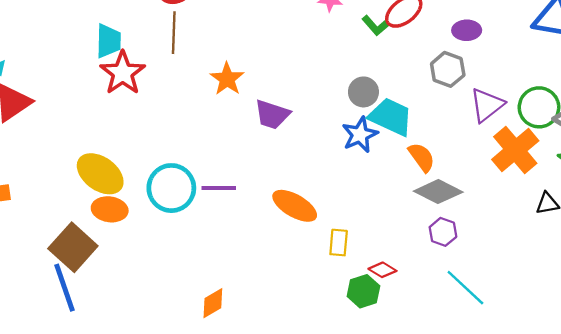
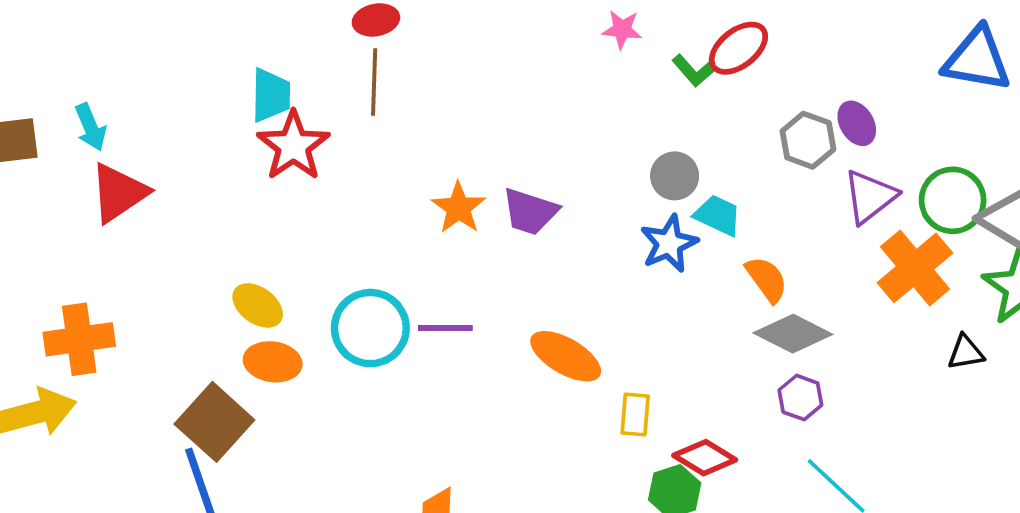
purple ellipse: (467, 30) -> (857, 123), moved, turned 60
orange star: (227, 79) -> (459, 208), moved
cyan trapezoid: (391, 117) -> (718, 215), size x0.7
yellow ellipse: (100, 174) -> (258, 305), size x0.7
red diamond: (382, 270) -> (705, 458), size x1.4

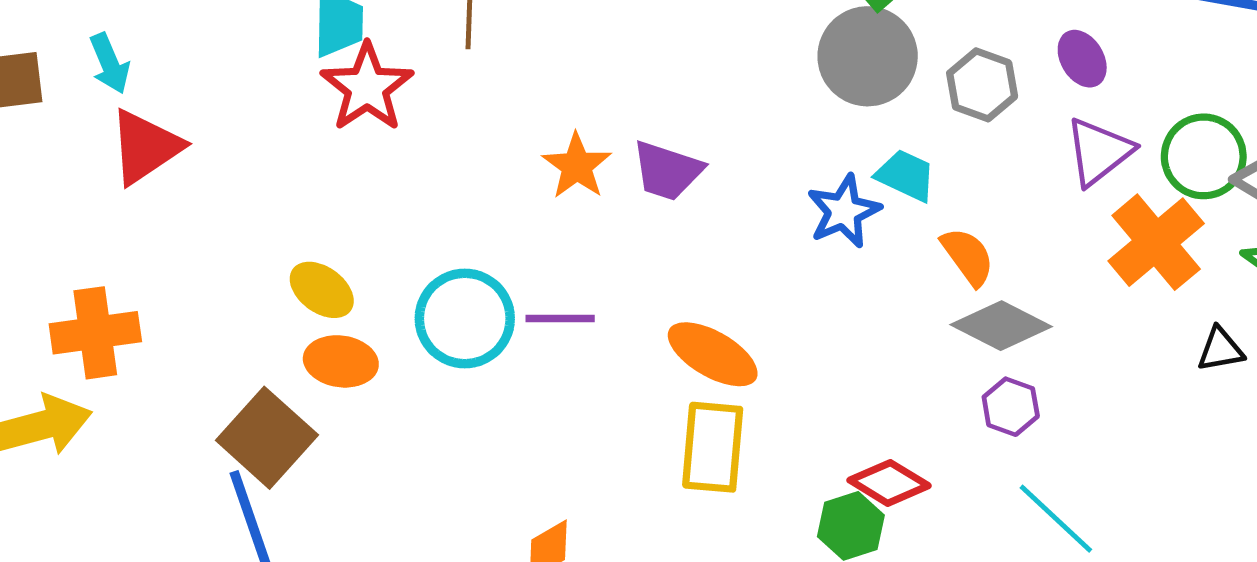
gray hexagon: (808, 140) -> (982, 85), moved
gray circle: (675, 176) -> (868, 56), moved, size x1.6
yellow rectangle: (635, 414) -> (713, 447), moved, size x1.6

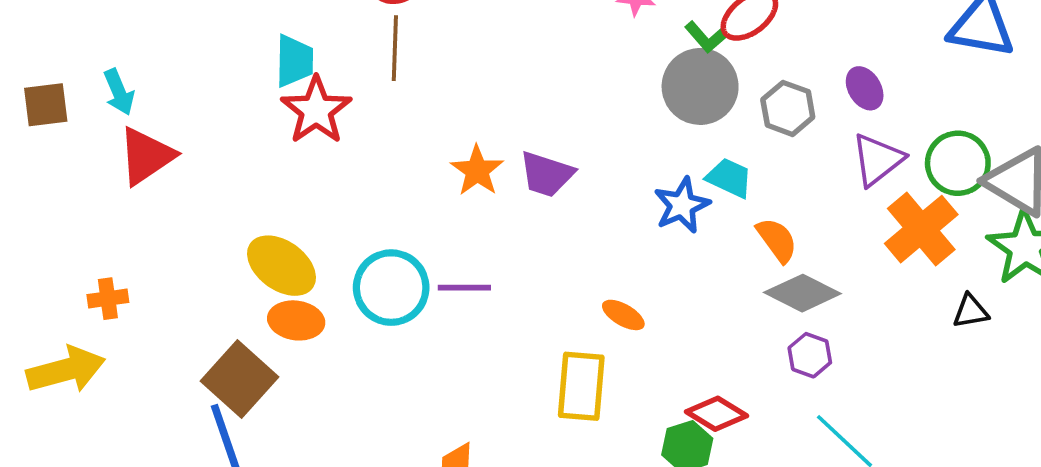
yellow ellipse: (322, 290) -> (282, 266), size x1.4
orange cross: (95, 333) -> (108, 299), size x0.6
orange ellipse: (713, 354) -> (623, 315), moved, size x0.6

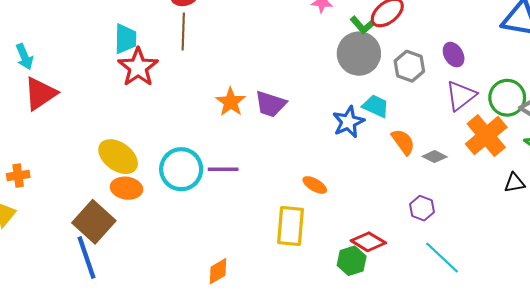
gray diamond: (802, 293) -> (435, 157), moved, size x0.6

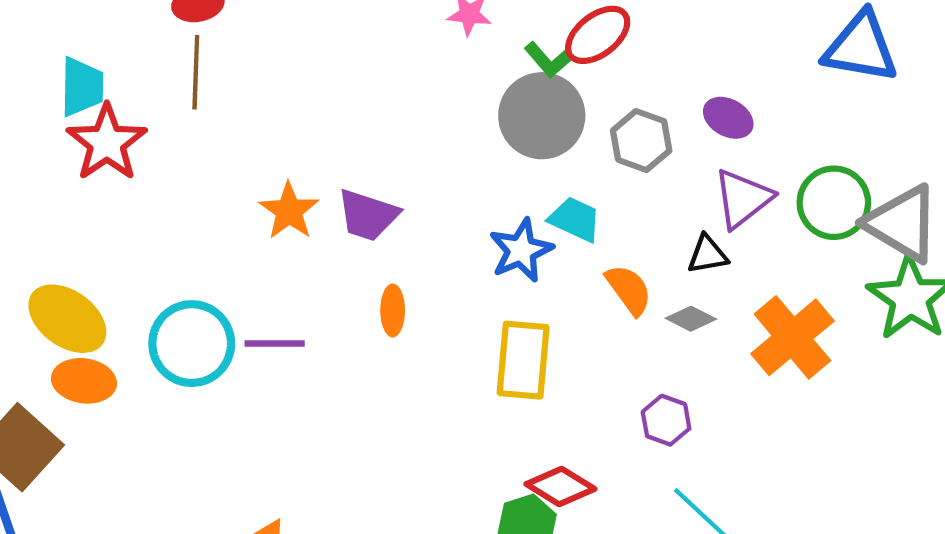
purple ellipse: (454, 55) -> (728, 118), turned -30
orange cross: (486, 136) -> (792, 337), moved
black triangle: (515, 183) -> (707, 254), moved
orange ellipse: (315, 185) -> (393, 310), moved, turned 60
yellow rectangle: (291, 226) -> (523, 360), moved

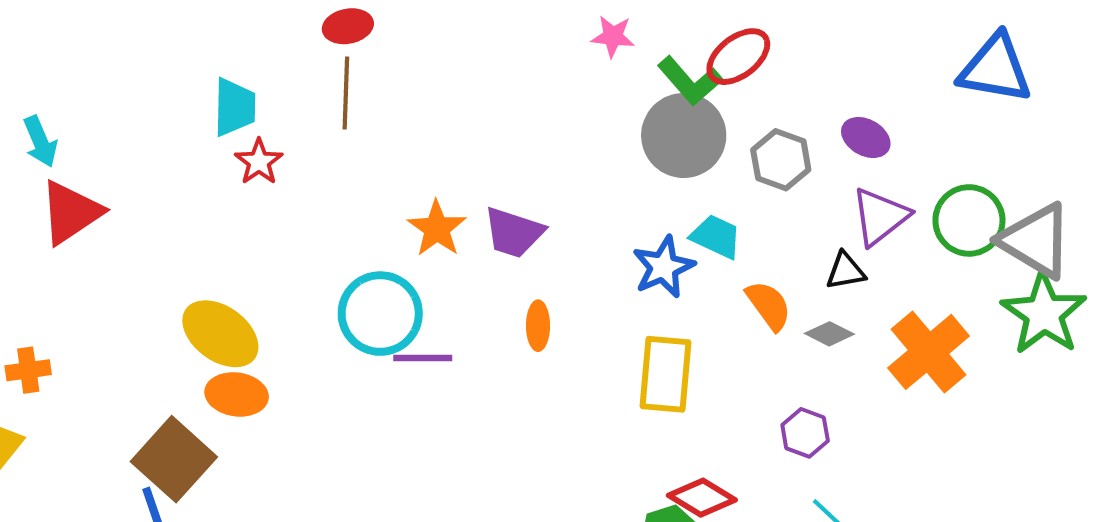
green L-shape: (548, 60) -> (690, 81), size x1.4
red star: (107, 143) -> (259, 162), size x0.6
cyan circle: (192, 344) -> (380, 314), moved

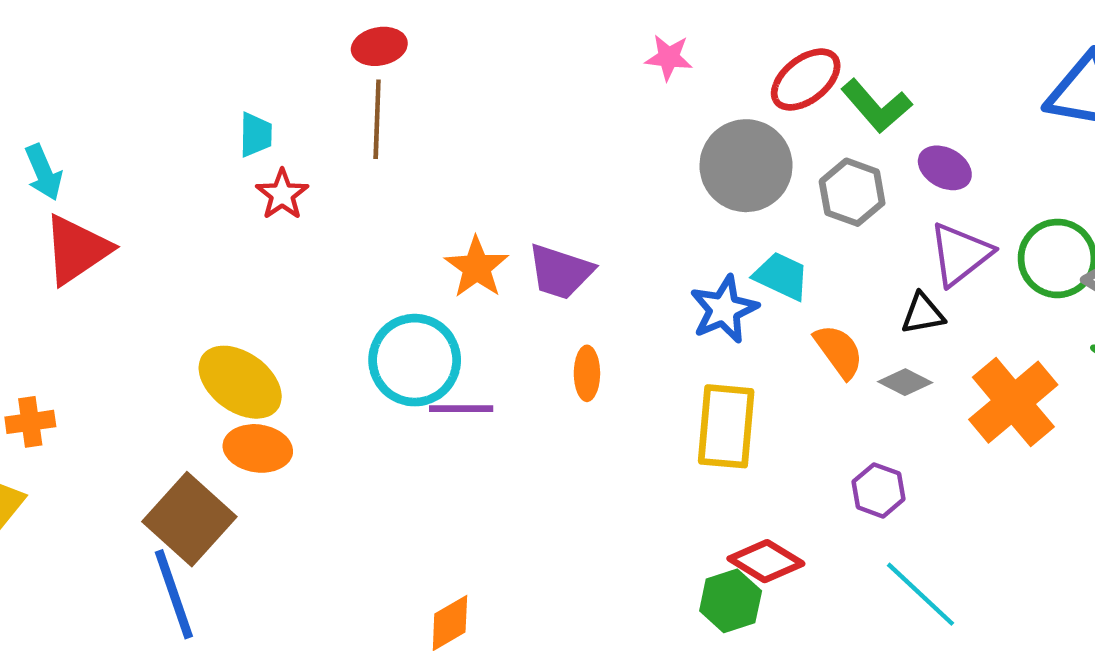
green L-shape: (690, 81) -> (876, 106), moved
cyan trapezoid: (235, 107) -> (256, 135), size x0.7

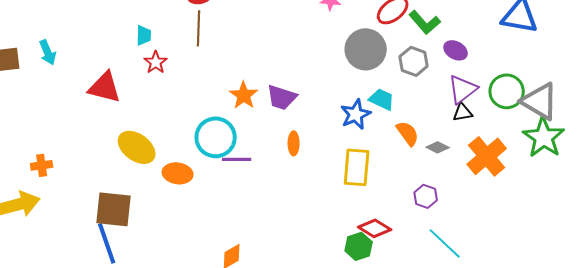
red triangle: (77, 250) -> (105, 87), moved, turned 48
black triangle: (923, 314) -> (463, 112), moved
orange ellipse: (258, 448) -> (178, 173), moved
brown square: (189, 519) -> (114, 209), turned -36

